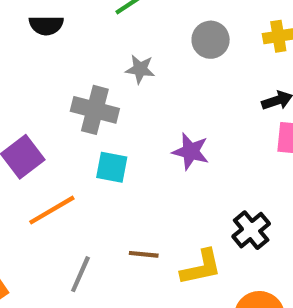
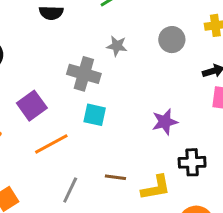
gray circle: (211, 40) -> (172, 40), moved
purple star: (191, 151) -> (165, 122), moved, turned -30
black cross: (251, 230) -> (192, 162), turned 35

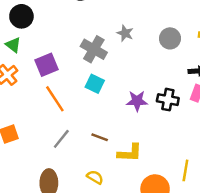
purple star: (165, 122) -> (137, 101), moved
orange line: (51, 144) -> (55, 99), turned 72
black cross: (192, 162) -> (168, 100), moved

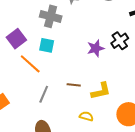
cyan square: (95, 84) -> (47, 45), moved
black cross: (168, 100) -> (120, 41), turned -30
yellow semicircle: (95, 177) -> (86, 116), moved

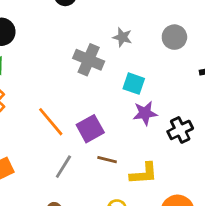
purple square: (16, 39) -> (90, 129), moved
black cross: (120, 41) -> (180, 130), moved
cyan square: (47, 45) -> (134, 84), moved

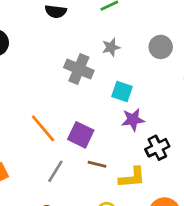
gray star: (122, 37) -> (111, 47), turned -30
purple square: (90, 129) -> (81, 135), turned -35
black cross: (180, 130) -> (157, 148), moved

